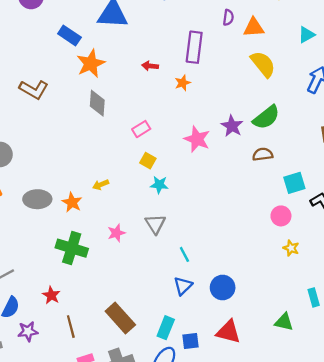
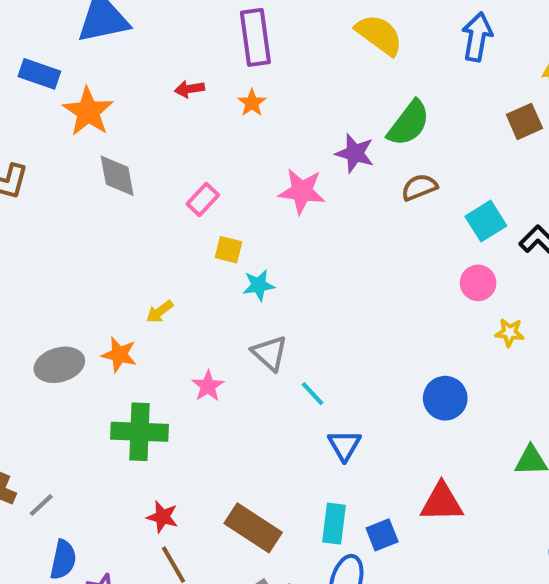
cyan line: (184, 254) -> (312, 394), moved
blue circle: (223, 288) -> (445, 398), moved
red star: (51, 295) -> (163, 517), moved

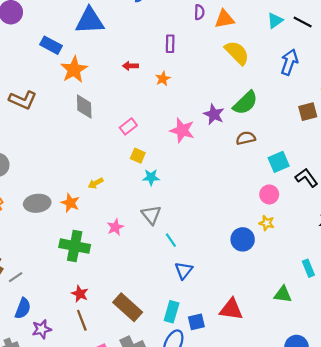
purple rectangle: (255, 37) -> (170, 44), size x0.6
yellow star: (510, 333) -> (267, 223), moved
blue circle: (445, 398) -> (243, 239), moved

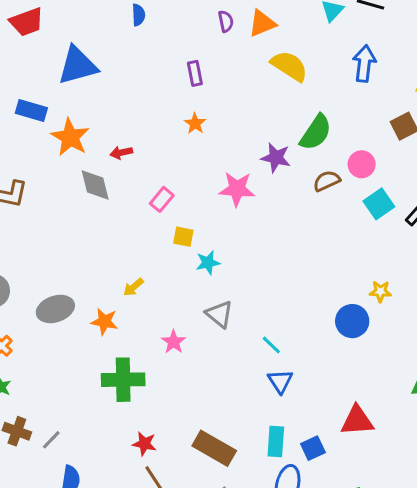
red arrow: (130, 66) -> (121, 153), moved
pink circle: (269, 194) -> (362, 164), moved
gray ellipse: (37, 203) -> (55, 309), moved
cyan line: (171, 240) -> (271, 345), moved

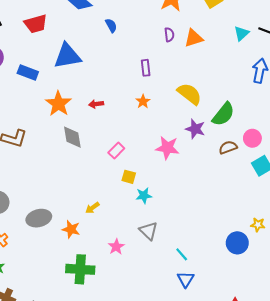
blue semicircle: (138, 15) -> (111, 25), turned -32
yellow semicircle: (289, 66) -> (189, 94), moved
blue rectangle: (31, 110) -> (28, 73), moved
red arrow: (121, 153) -> (96, 104), moved

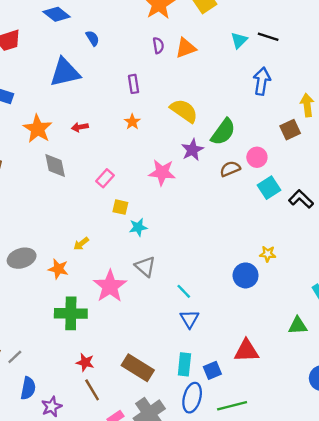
blue triangle: (67, 56) -> (65, 72), moved
purple star: (195, 129) -> (192, 150), turned 30
pink star: (116, 247) -> (110, 286), size x1.8

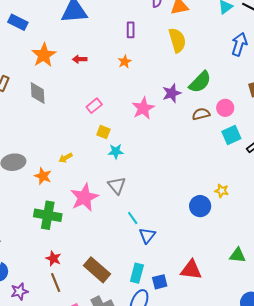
yellow semicircle: (184, 111) -> (177, 40), moved, turned 30
gray diamond: (55, 166) -> (38, 93), moved
pink star: (162, 172) -> (143, 108), turned 30
cyan line: (184, 291) -> (133, 218), moved

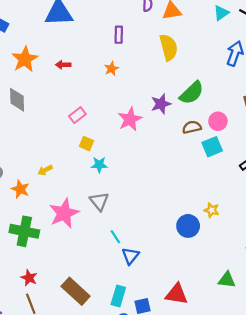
cyan square: (231, 135) -> (212, 147), moved

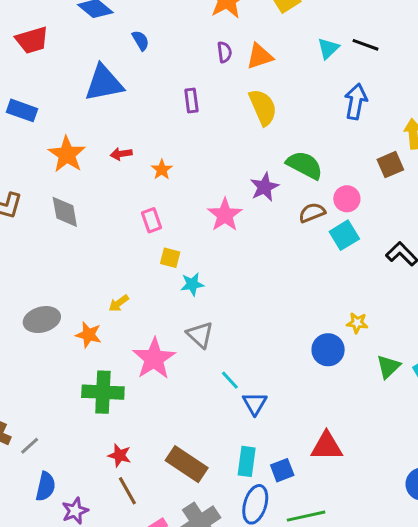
orange star: (111, 69) -> (162, 170), moved
green semicircle: (192, 93) -> (305, 165), turned -100
pink rectangle: (77, 115) -> (152, 220), turned -63
green triangle: (227, 280) -> (388, 367), moved, turned -42

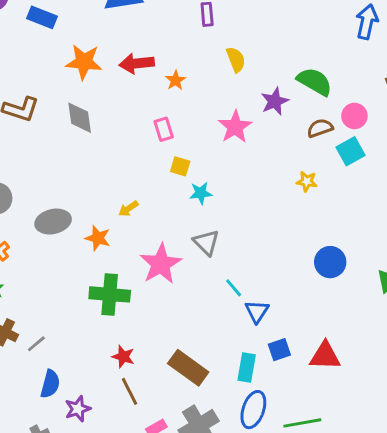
yellow semicircle: (263, 107) -> (236, 60), moved, size x0.7
orange star: (67, 154) -> (84, 62), turned -30
red arrow: (121, 154) -> (137, 63), size x1.6
yellow star: (357, 323) -> (307, 181), moved
blue square: (282, 470) -> (279, 350), moved

